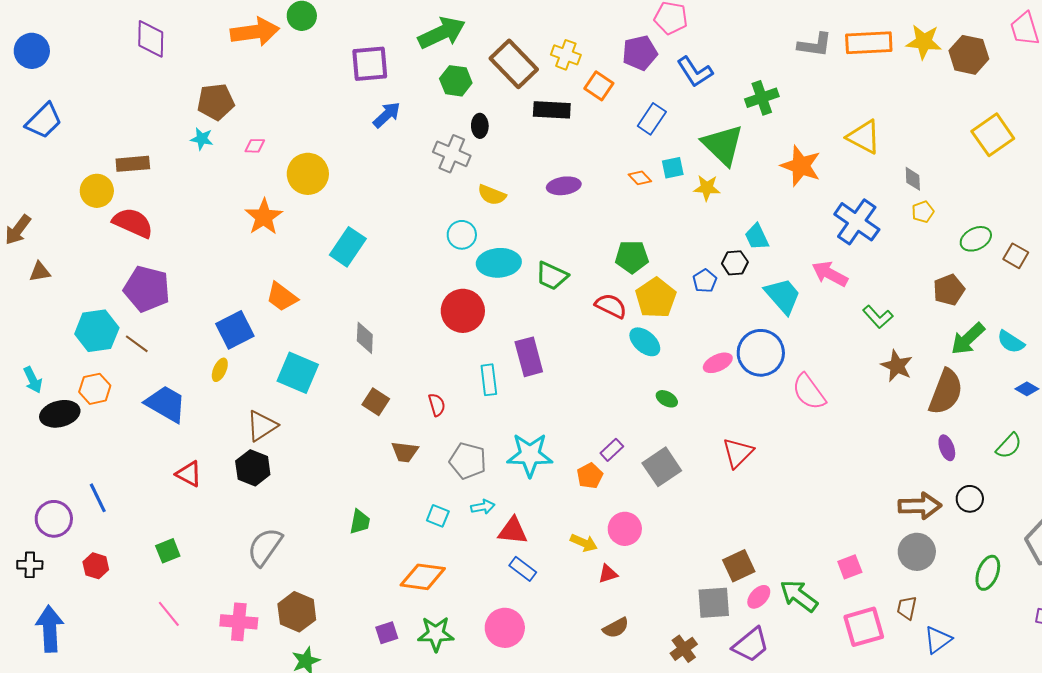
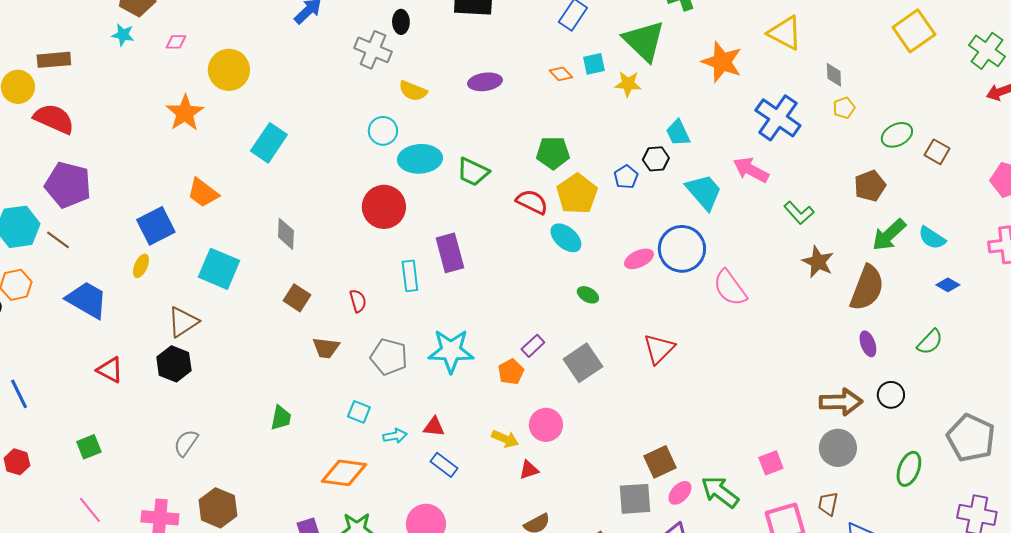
cyan arrow: (483, 507) -> (395, 436), moved
red triangle: (513, 531) -> (434, 427), size x0.7
gray semicircle: (265, 547) -> (186, 443), size x0.7

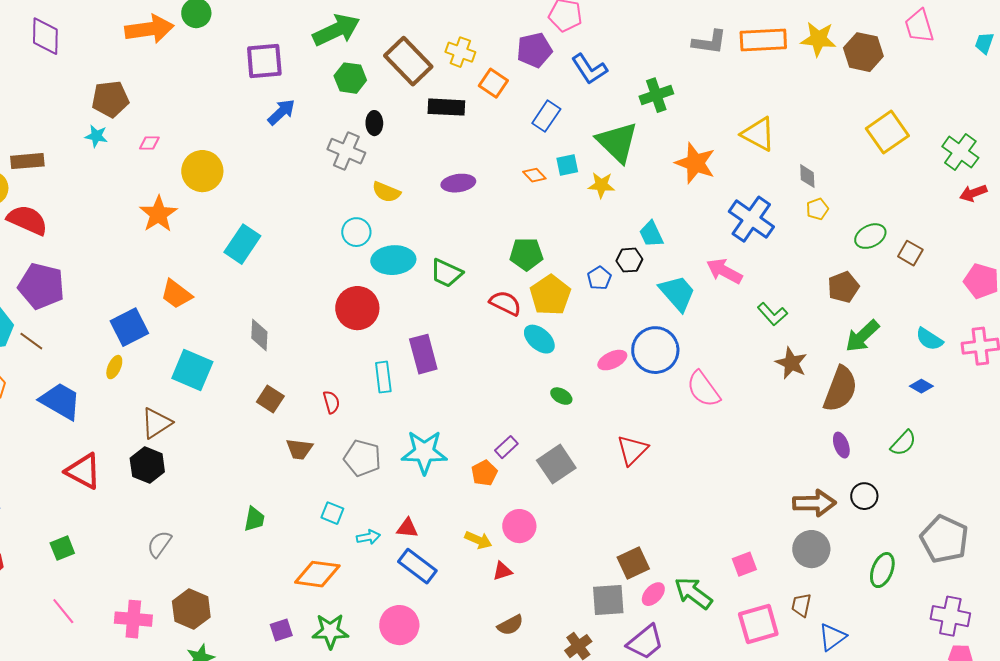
cyan semicircle: (932, 238) -> (929, 339), moved
red triangle: (110, 370) -> (83, 471), size x1.4
blue rectangle: (444, 465) -> (417, 566), size x1.4

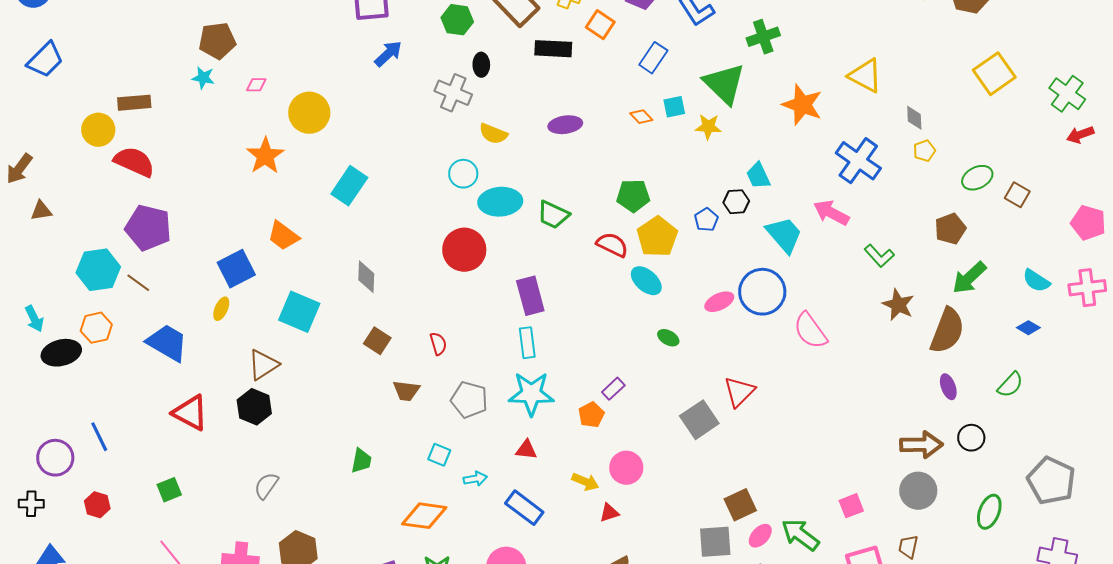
cyan rectangle: (383, 377) -> (527, 343), moved
gray square: (556, 464) -> (699, 420), moved
red triangle: (407, 528) -> (526, 450), moved

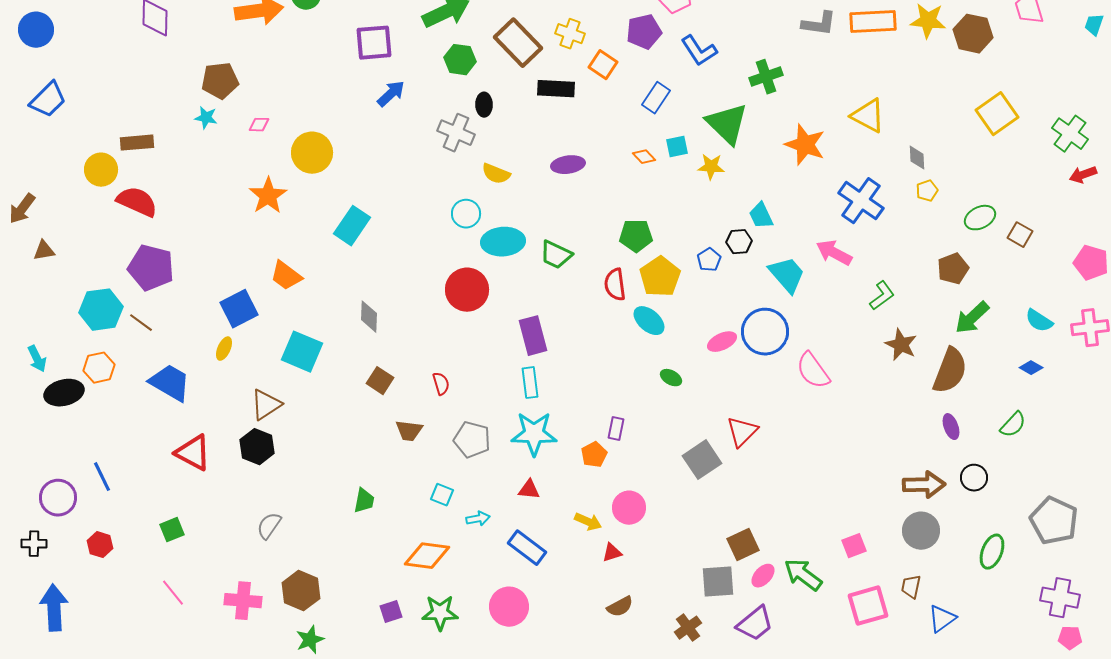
red semicircle: (612, 245) -> (615, 285), turned -124
green L-shape: (879, 256) -> (882, 296), turned -84
purple rectangle: (613, 389) -> (616, 429), turned -35

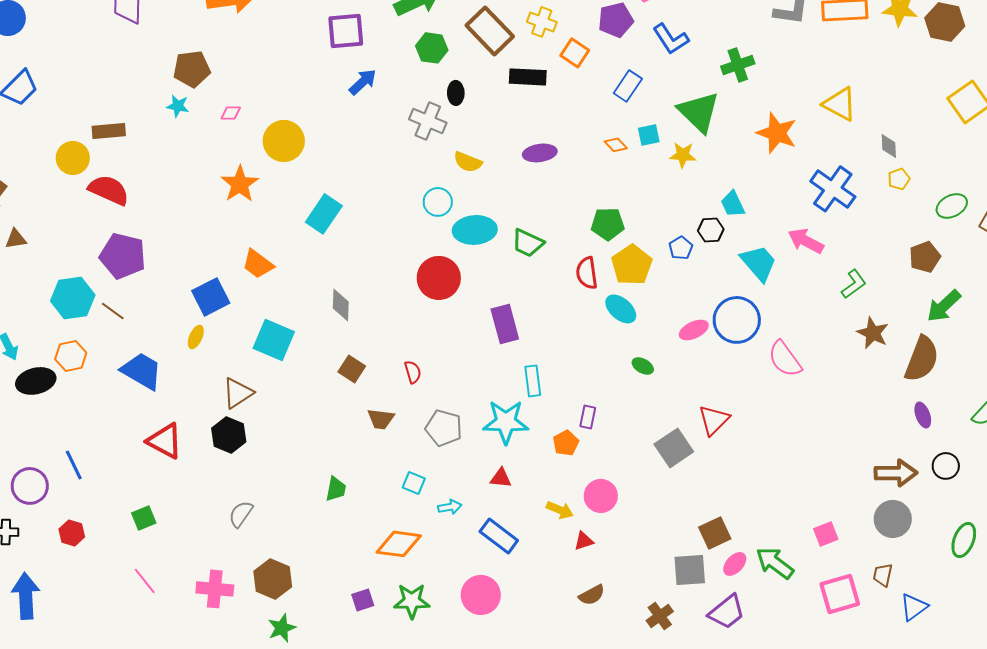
cyan rectangle: (530, 383) -> (533, 381), moved

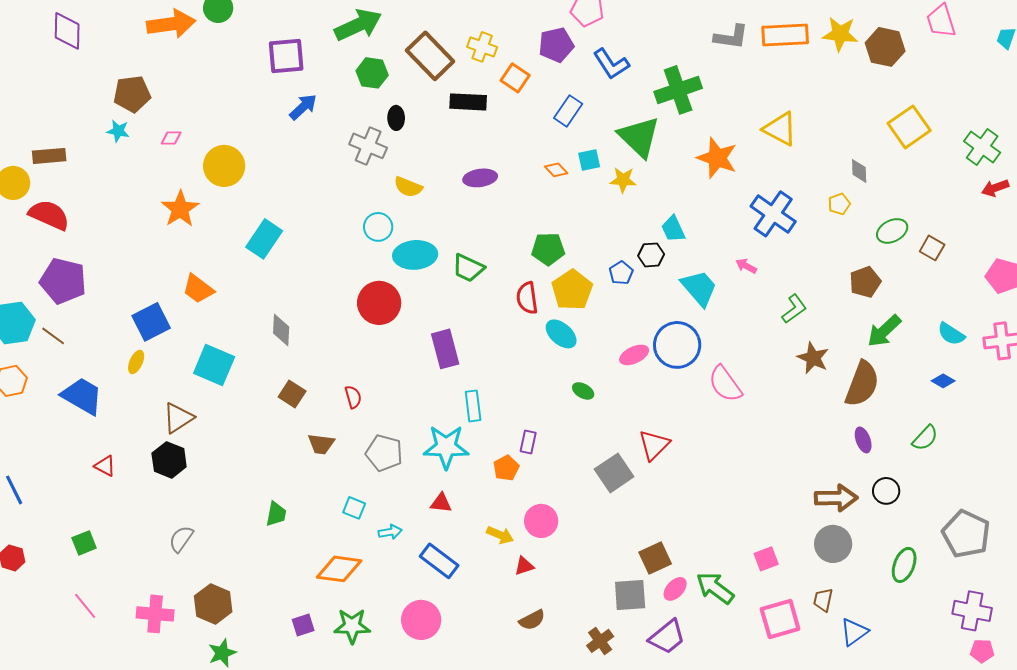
green cross: (738, 65) -> (678, 90), size x1.4
gray diamond: (889, 146) -> (859, 171), moved
pink arrow: (806, 241) -> (746, 266), size x0.6
red triangle: (165, 441) -> (105, 466), size x0.6

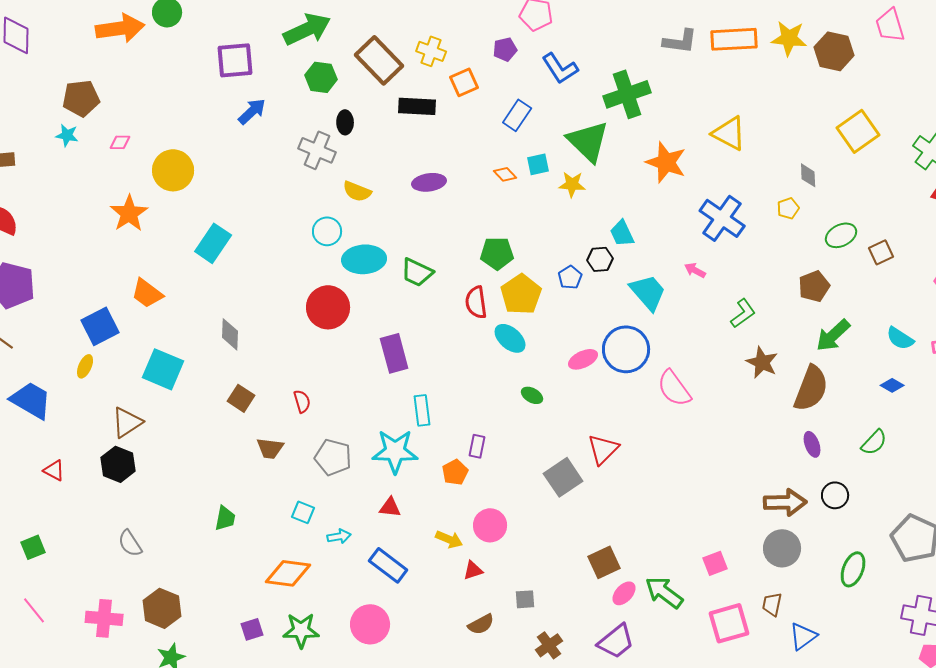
purple pentagon: (556, 45) -> (505, 49), size x0.7
orange square: (515, 78) -> (464, 82), turned 32
brown square: (932, 248) -> (881, 252), turned 35
gray semicircle: (181, 539) -> (130, 543), turned -68
gray square: (630, 595) -> (525, 599), moved, size x0.6

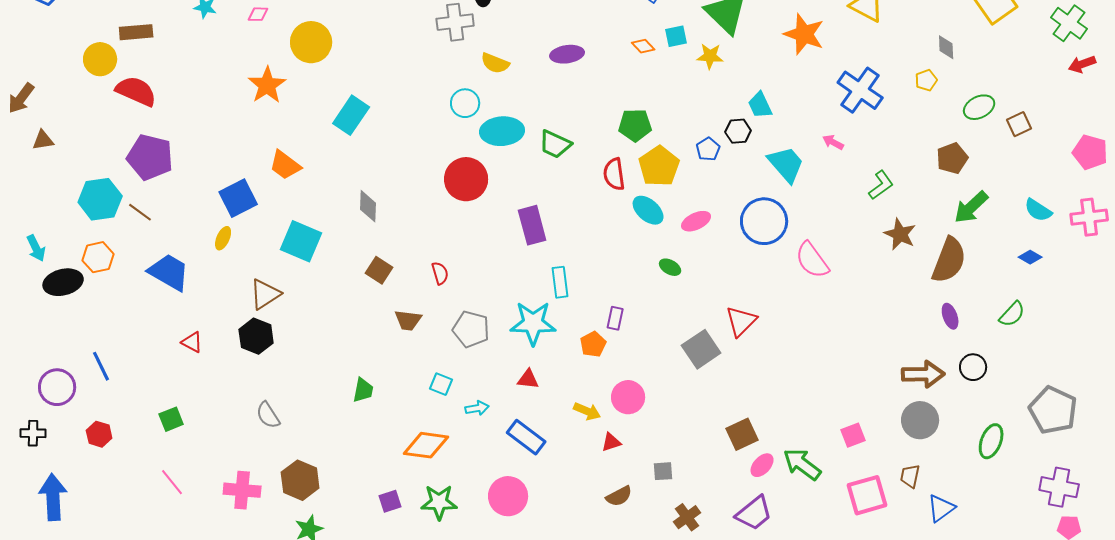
gray cross: (317, 150) -> (455, 22), turned -30
pink ellipse: (583, 359) -> (696, 221), moved

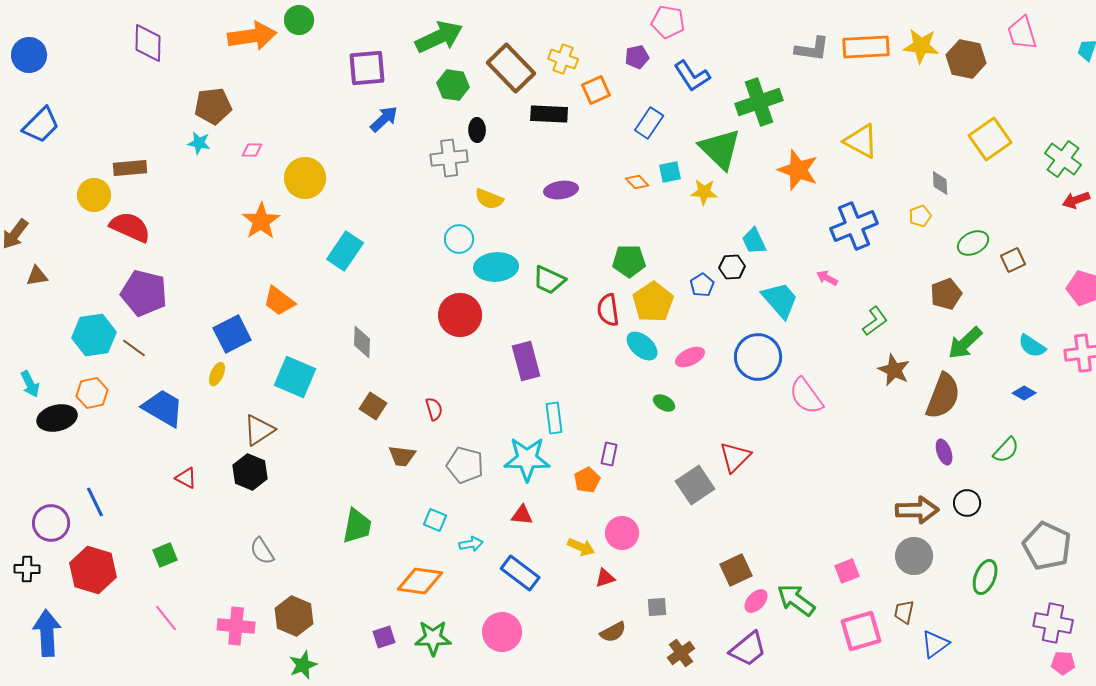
blue cross: (860, 90) -> (854, 226), turned 33
green trapezoid: (363, 390) -> (357, 526), size x1.4
red hexagon: (99, 434) -> (93, 570), size x1.8

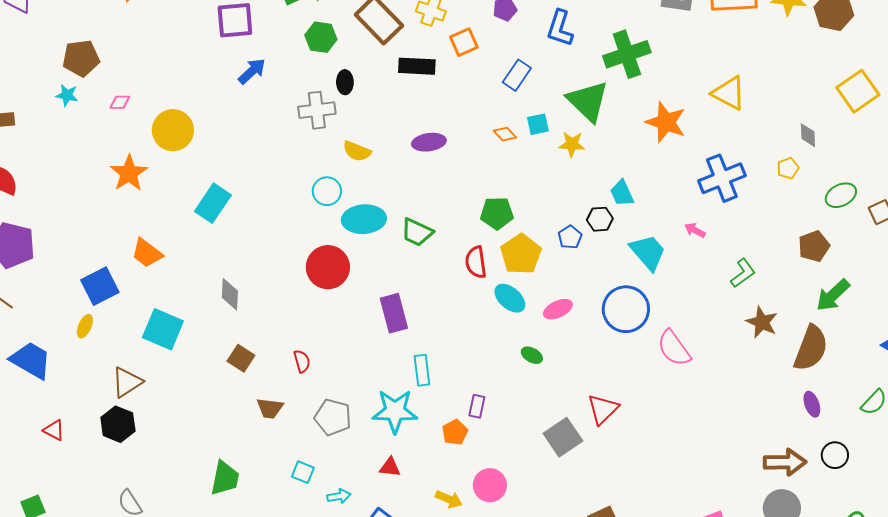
blue L-shape: (692, 76) -> (560, 28), turned 51

